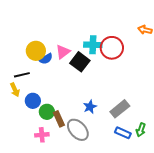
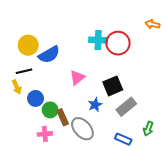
yellow circle: (36, 51) -> (28, 45), moved
pink triangle: (63, 52) -> (77, 78), moved
blue semicircle: (46, 59) -> (49, 55), size x1.5
black square: (80, 62) -> (113, 86), moved, turned 30
blue rectangle: (123, 133) -> (123, 139), moved

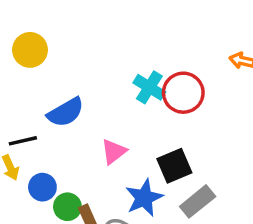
cyan cross: (98, 40) -> (149, 87), turned 30
yellow circle: (28, 45) -> (30, 50), moved
blue star: (95, 105) -> (144, 198), size x1.5

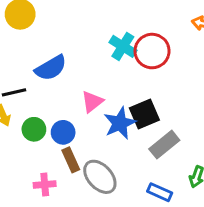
blue circle: (42, 187) -> (63, 132), moved
blue star: (144, 198) -> (120, 123), moved
green circle: (67, 207) -> (34, 129), moved

